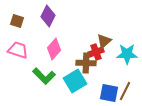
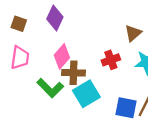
brown triangle: (104, 41) -> (133, 33), moved
pink trapezoid: (18, 50) -> (20, 58), turned 80
brown cross: (86, 63) -> (74, 73), moved

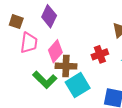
pink trapezoid: (20, 58) -> (29, 43), moved

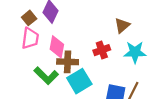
brown square: (16, 22) -> (29, 18), moved, turned 32
pink diamond: (55, 51) -> (57, 47), turned -30

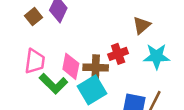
pink trapezoid: (30, 38) -> (35, 61), moved
pink diamond: (57, 47) -> (71, 66), moved
brown cross: (68, 62) -> (96, 68), moved

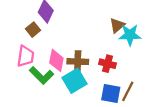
brown square: (34, 17) -> (33, 30), moved
red cross: (118, 54) -> (108, 64), moved, turned 35
cyan star: (157, 56) -> (130, 35), moved

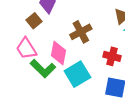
pink trapezoid: (26, 56) -> (26, 49), turned 140
brown cross: (78, 62) -> (81, 32), moved, turned -30

